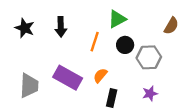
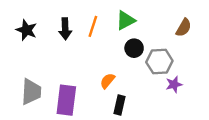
orange line: (95, 42) -> (93, 26), moved
purple rectangle: (68, 78) -> (66, 100), moved, turned 68
purple star: (150, 93) -> (174, 84), moved

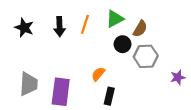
brown semicircle: (184, 28) -> (140, 29), moved
purple star: (174, 84) -> (178, 77), moved

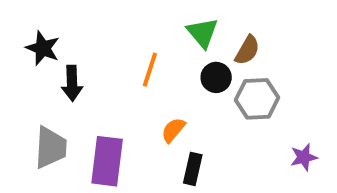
green triangle: (115, 19) -> (202, 33), turned -42
orange line: (85, 24) -> (150, 70), moved
black arrow: (60, 27) -> (72, 83), moved
purple star: (178, 77) -> (304, 157), moved

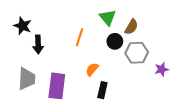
purple star: (304, 157) -> (162, 69), moved

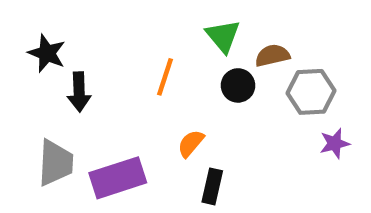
brown semicircle: (131, 27) -> (272, 55), turned -133
gray hexagon: (137, 53) -> (311, 92), moved
purple rectangle: (57, 86) -> (118, 178), turned 65

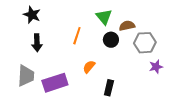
black star: (47, 53) -> (32, 15), moved
black rectangle: (212, 186) -> (109, 88), moved

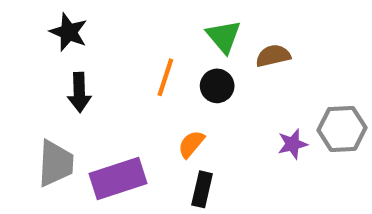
black circle: (111, 40) -> (217, 86), moved
gray hexagon: (145, 43) -> (342, 129), moved
purple star: (156, 67) -> (292, 144), moved
black rectangle: (109, 88) -> (202, 189), moved

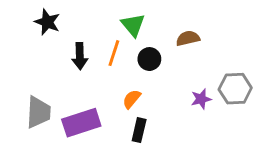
green triangle: (224, 36) -> (133, 25), moved
black arrow: (79, 92) -> (80, 56), moved

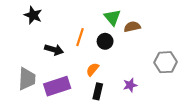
green triangle: (133, 25) -> (112, 17), moved
black arrow: (80, 56) -> (54, 50), moved, turned -72
purple star: (201, 99) -> (130, 85), moved

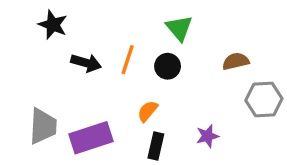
brown semicircle: (132, 27) -> (236, 61), moved
black arrow: (54, 50) -> (86, 63), moved

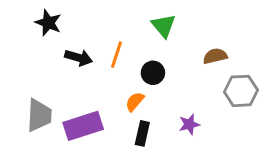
black circle: (168, 66) -> (153, 73), moved

